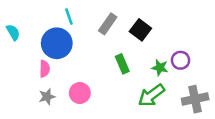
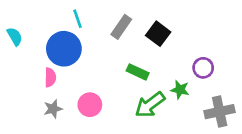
green rectangle: (122, 64) -> (138, 72), turned -42
green star: (160, 68) -> (180, 90), moved
green arrow: (151, 95) -> (150, 105), moved

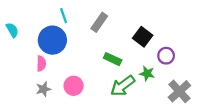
black square: (158, 34) -> (143, 37), moved
gray cross: (220, 112) -> (179, 91), turned -30

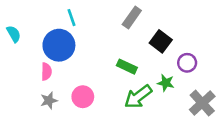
gray rectangle: (99, 22) -> (132, 18), moved

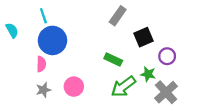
cyan line: (71, 18) -> (43, 16), moved
black square: (161, 41) -> (144, 37), turned 30
gray cross: (202, 103) -> (166, 92), moved

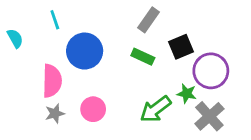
blue circle: (52, 40) -> (85, 51), moved
purple circle: (167, 56) -> (211, 71), size x1.6
green rectangle: (113, 60) -> (143, 57), moved
pink semicircle: (41, 64) -> (52, 81), size x1.6

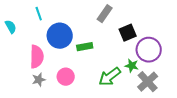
green rectangle: (143, 57) -> (85, 47), moved, turned -35

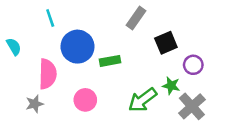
cyan semicircle: (11, 27) -> (14, 47), moved
purple circle: (149, 50) -> (193, 65), size x0.6
gray star: (39, 80) -> (35, 104), moved

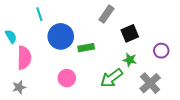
purple circle: (193, 65) -> (161, 51), moved
pink semicircle: (48, 74) -> (24, 58), moved
green star: (171, 86) -> (130, 60), moved
gray star: (35, 104) -> (19, 87), moved

